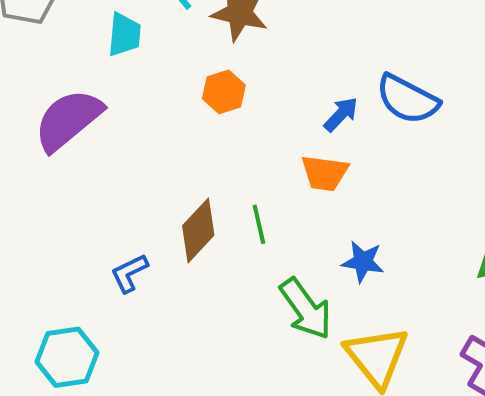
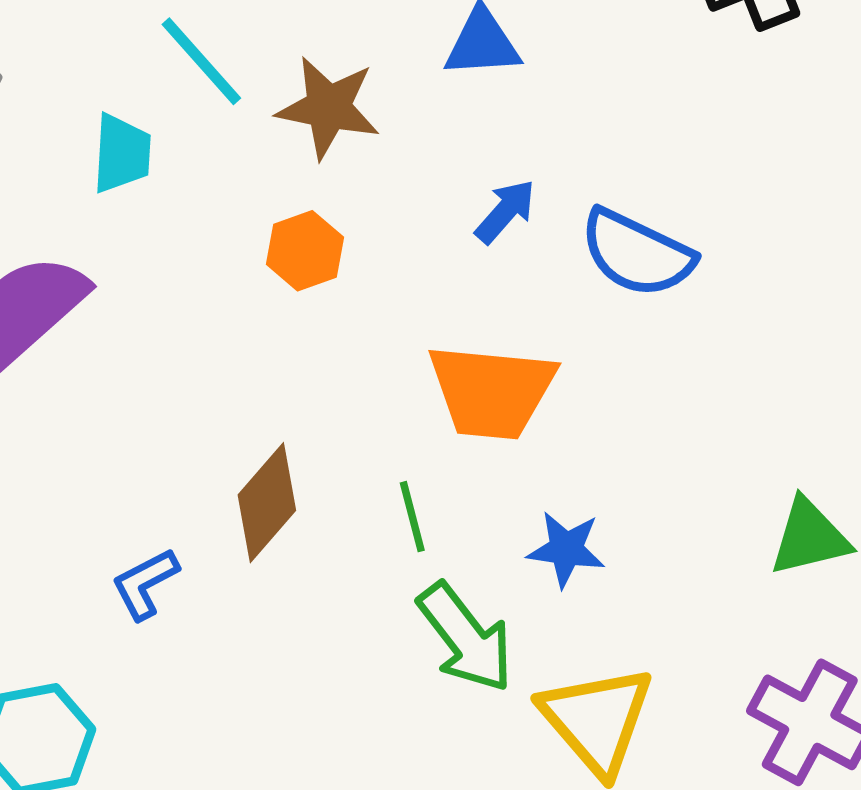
blue arrow: (341, 114) -> (505, 211), moved
orange trapezoid: (325, 173) -> (492, 391), size x1.5
green line: (259, 224) -> (412, 517), moved

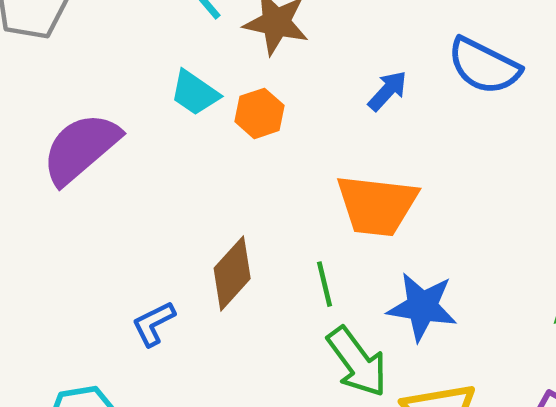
cyan trapezoid: (122, 153) -> (195, 93), moved, turned 120
blue semicircle: (637, 253) -> (484, 66), moved
blue star: (566, 549) -> (422, 307), size x1.4

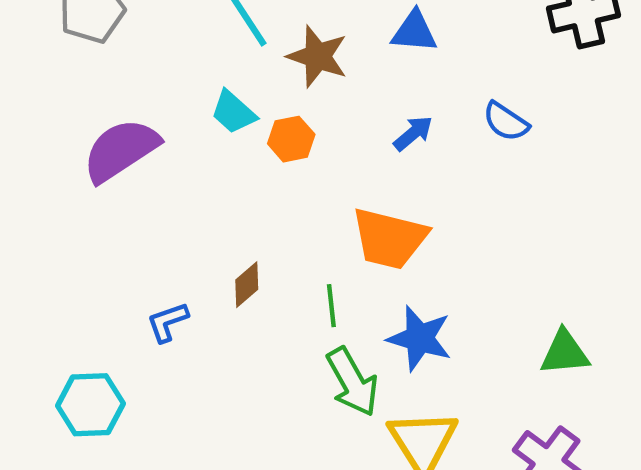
blue semicircle: (484, 66) -> (506, 122), size x0.7
brown diamond: (232, 273) -> (247, 285), size x0.7

